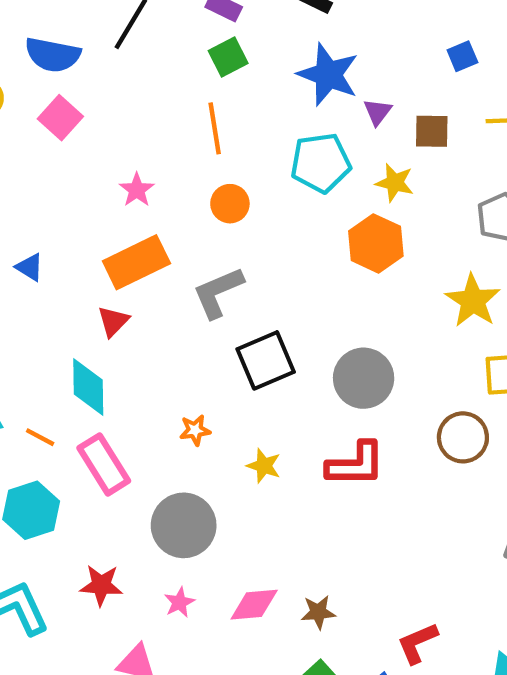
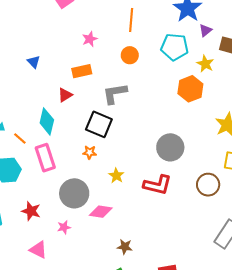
orange rectangle: (136, 262) -> (82, 71), size x0.7
black square: (266, 360) -> (99, 124), moved, turned 32
pink diamond: (254, 605) -> (101, 212), moved

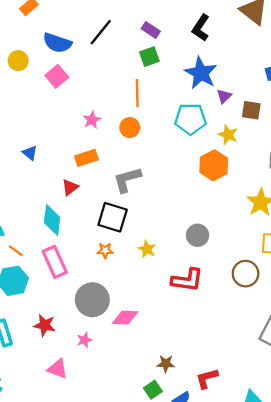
orange circle: (130, 55) -> (130, 128), moved
orange line: (20, 139) -> (16, 251), moved
gray circle: (170, 147) -> (198, 235), size x0.7
yellow star: (116, 176) -> (147, 249), moved
brown star: (125, 247) -> (166, 364), moved

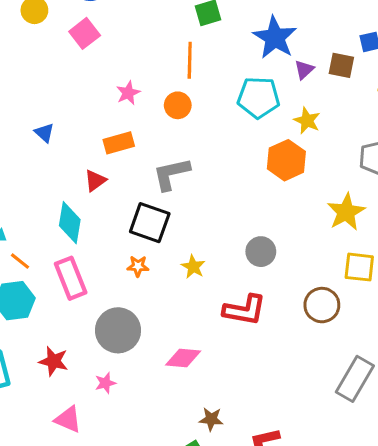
brown square: (251, 110) -> (341, 65), moved
pink diamond: (125, 318) -> (183, 358), moved

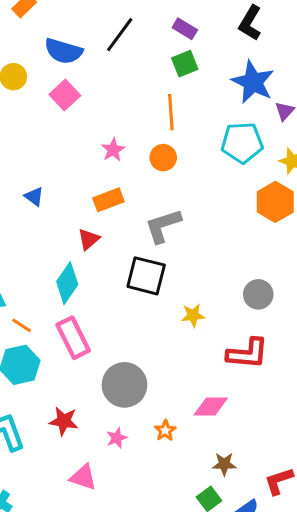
cyan diamond: (70, 223) -> (67, 283), turned 30
orange star: (138, 266) -> (165, 431), moved, turned -30
yellow star: (193, 267) -> (193, 315), turned -30
pink diamond: (183, 358) -> (211, 406), moved

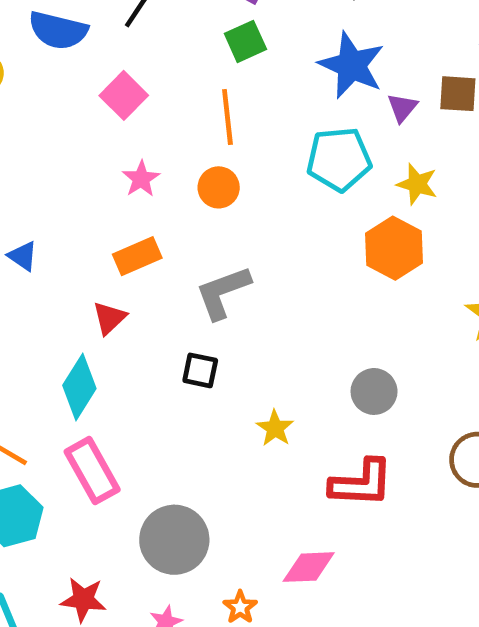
pink square: (65, 95) -> (124, 95), moved
black square: (146, 276) -> (200, 370), size x0.6
yellow star: (193, 315) -> (275, 428), turned -30

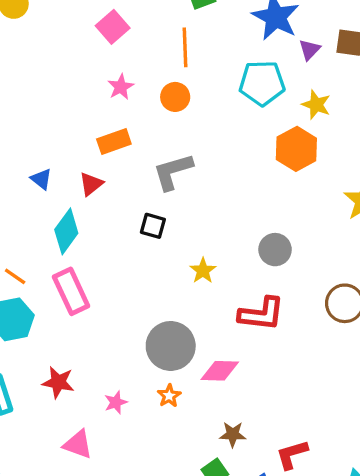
blue triangle: (23, 256) -> (41, 179), moved
gray circle: (174, 540) -> (171, 346), moved

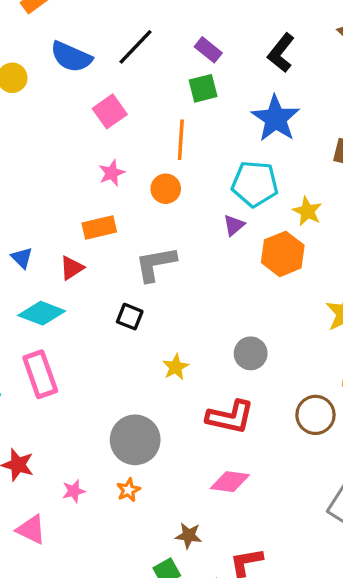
purple triangle: (310, 50) -> (234, 225), moved
cyan diamond: (66, 231) -> (42, 313), turned 69
pink diamond: (220, 371) -> (230, 482), moved

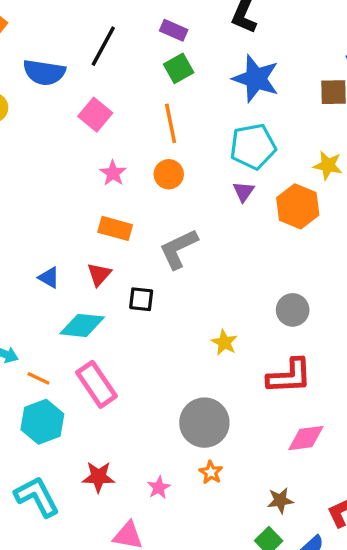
yellow star: (307, 211) -> (328, 165), moved
orange rectangle: (99, 227) -> (115, 228), turned 44
black square: (130, 317) -> (141, 299), moved

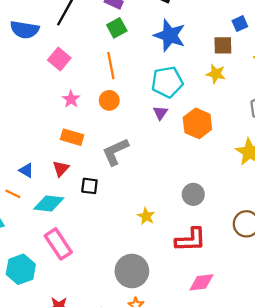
yellow star: (328, 165) -> (216, 74), moved
orange line: (38, 378) -> (13, 194), moved

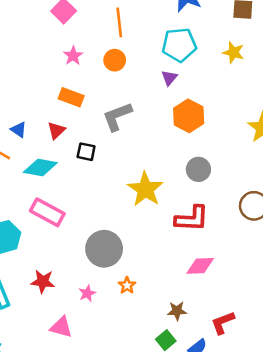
yellow star: (216, 74) -> (233, 52), moved
orange hexagon: (197, 123) -> (189, 116), moved
yellow star: (146, 216) -> (145, 189), size x1.8
pink rectangle: (58, 244) -> (47, 212), turned -32
gray circle: (132, 271) -> (104, 249), moved

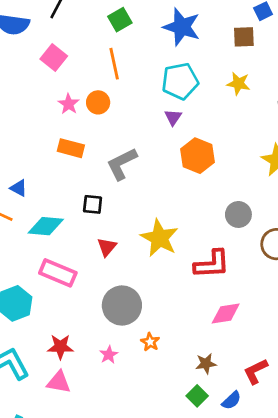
orange circle: (115, 60) -> (98, 102), moved
red triangle: (56, 130) -> (107, 247), moved
gray circle: (198, 169) -> (238, 214), moved
pink triangle: (61, 327) -> (59, 382), moved

